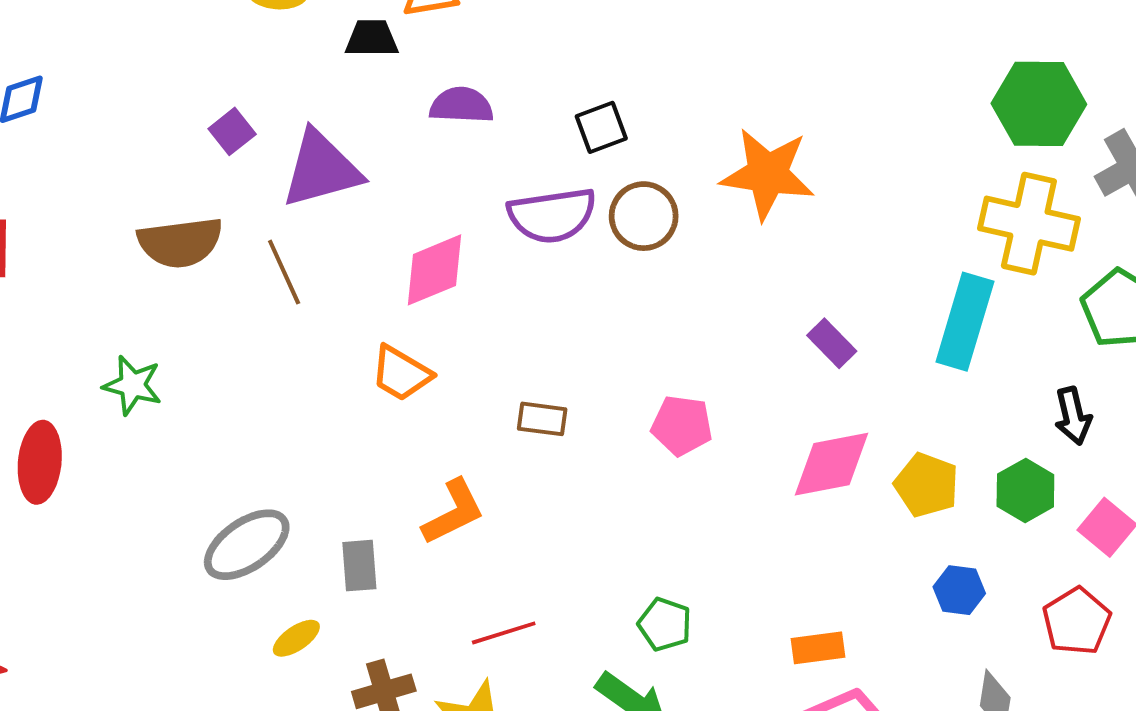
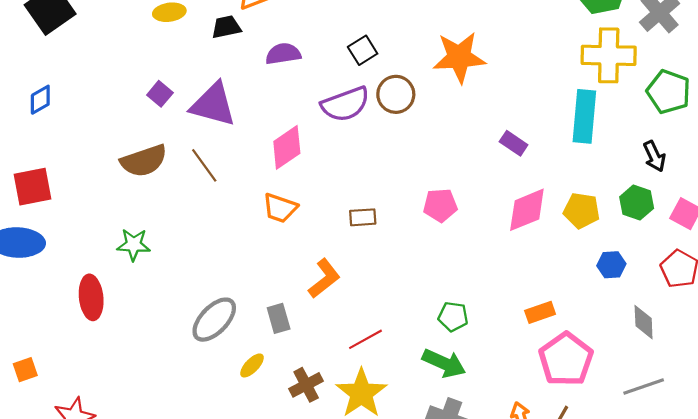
purple triangle: (321, 169) -> (213, 105), turned 42

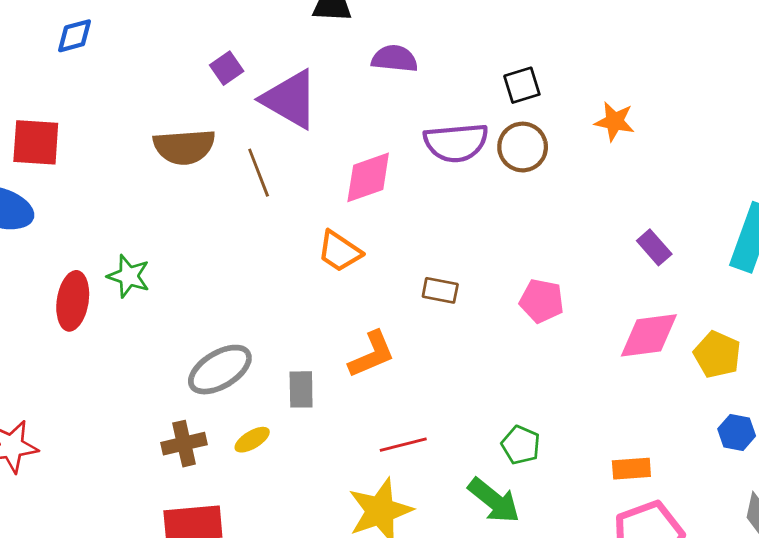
black square: (363, 50) -> (522, 85), moved
orange star: (459, 57) -> (615, 121), size x0.6
green star: (134, 245) -> (129, 276), moved
brown cross: (306, 385) -> (184, 444), moved

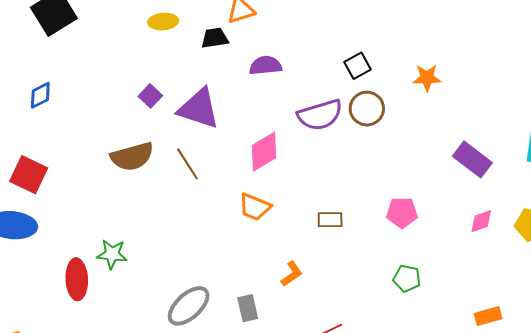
red square: (36, 142) -> (29, 175), turned 33
purple rectangle: (654, 247) -> (472, 159), size x1.5
pink diamond: (649, 335) -> (481, 221), size x0.6
orange L-shape: (372, 354) -> (292, 274), size x0.7
green pentagon: (521, 445) -> (407, 278), moved

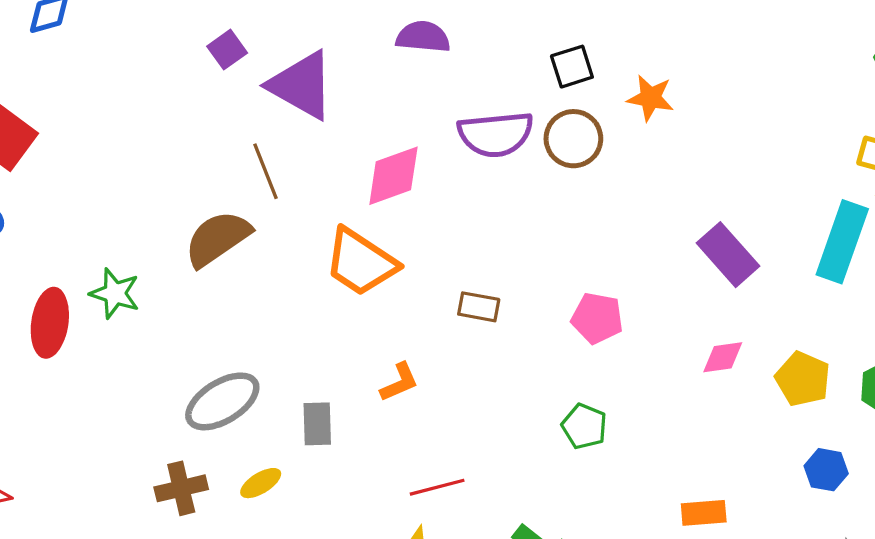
orange star: (427, 78) -> (650, 98), moved
brown semicircle: (132, 157) -> (218, 239), moved, turned 150
orange trapezoid: (255, 207) -> (361, 262), size x1.4

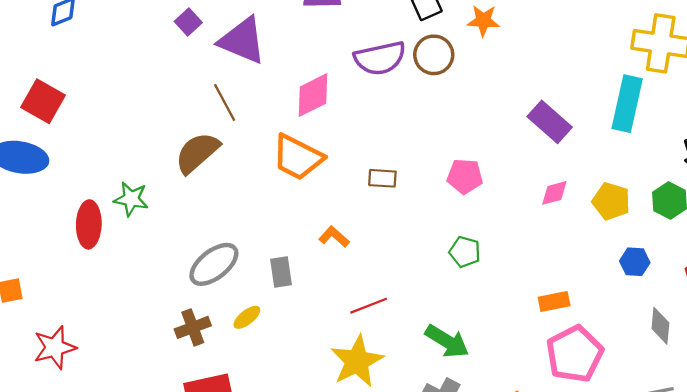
orange L-shape: (399, 382) -> (334, 237), turned -108

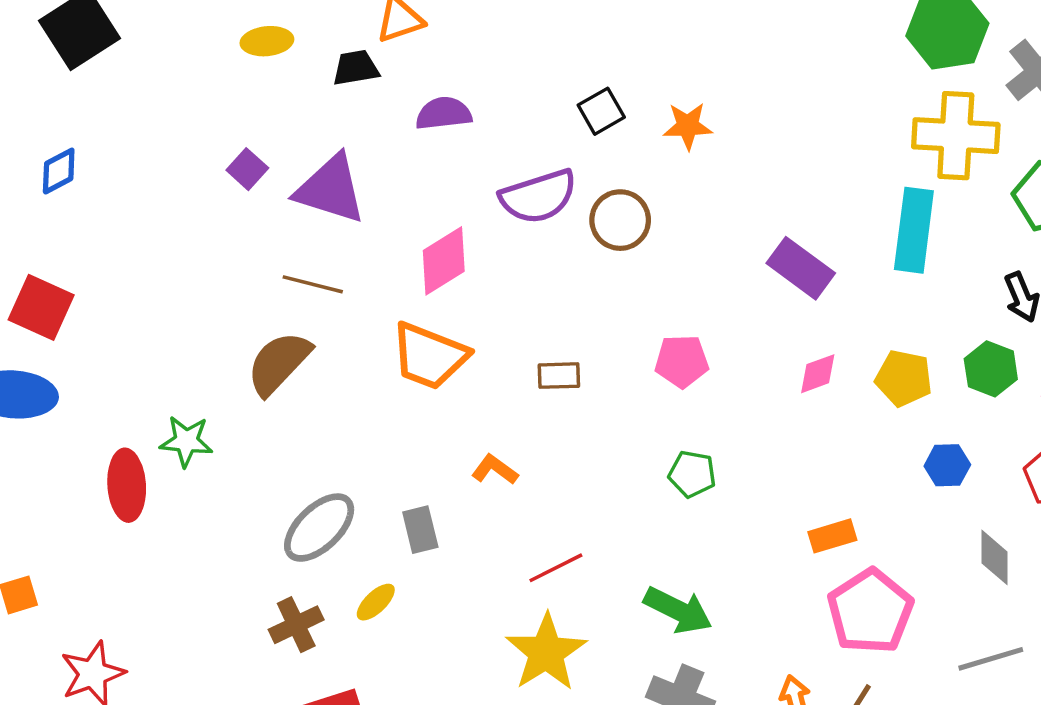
brown circle: (434, 55) -> (620, 220), moved
brown line: (225, 103) -> (313, 284), turned -42

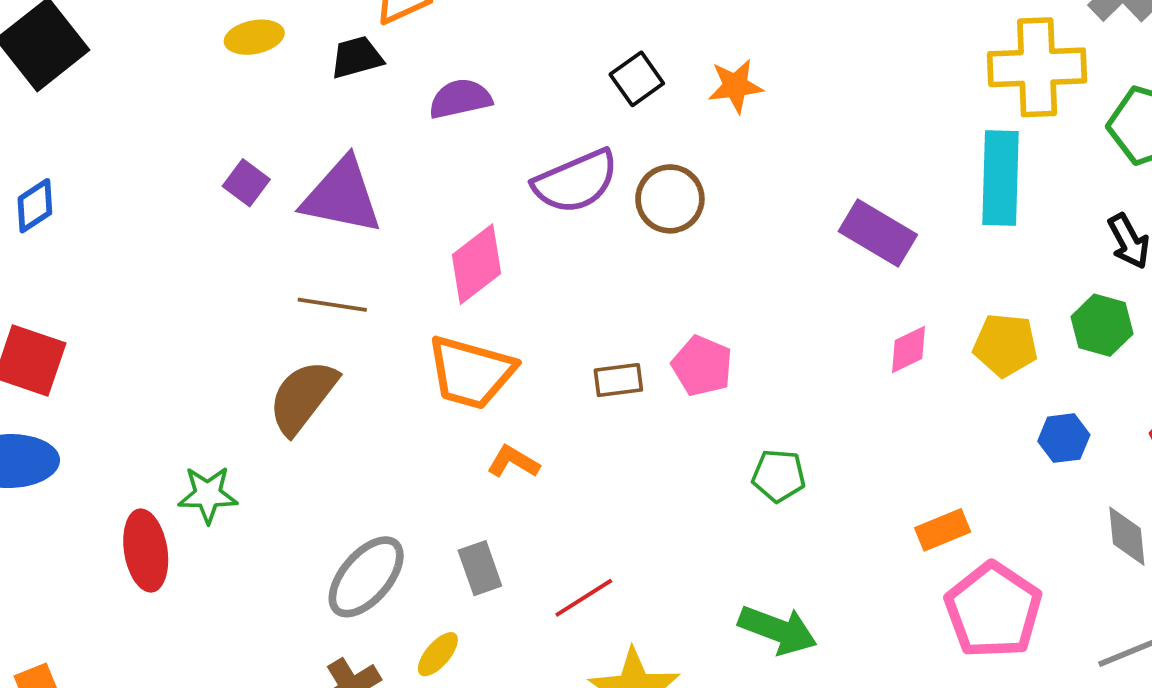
pink pentagon: (682, 361) -> (702, 366), moved, turned 30
orange L-shape: (495, 470) -> (513, 462), moved
red line: (556, 568) -> (584, 598), moved

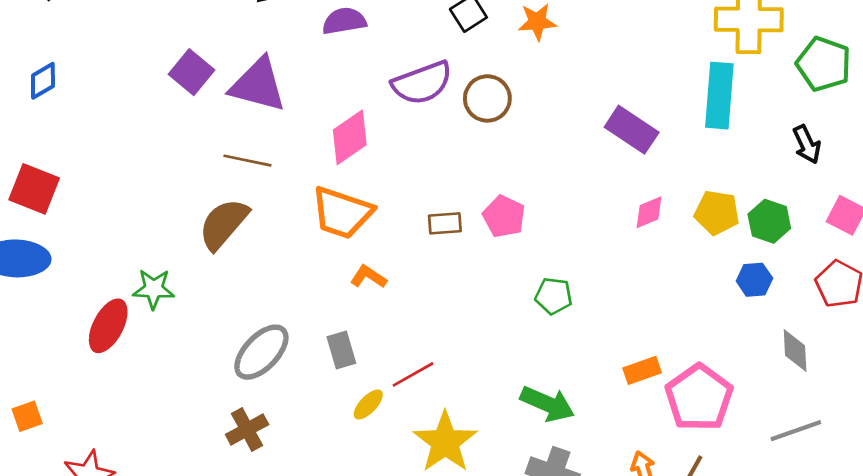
purple square: (246, 183) -> (192, 72), size x1.4
green hexagon: (1102, 325) -> (769, 221), moved
orange rectangle: (943, 530) -> (642, 370), moved
red ellipse: (146, 550) -> (108, 326), turned 34
yellow ellipse: (438, 654) -> (368, 404), moved

